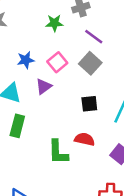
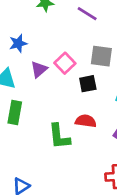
pink square: (57, 62) -> (65, 63), moved
gray square: (90, 63) -> (101, 56), moved, turned -30

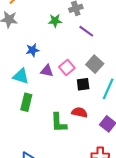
gray square: (101, 56) -> (95, 64), turned 30
purple triangle: (39, 69) -> (47, 71), turned 48

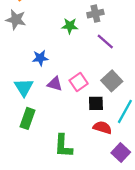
cyan triangle: (21, 76) -> (24, 87), turned 36
red semicircle: (79, 112) -> (102, 127), moved

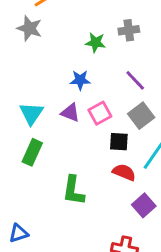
purple line: (105, 41) -> (135, 80), moved
blue star: (40, 58) -> (80, 80), moved

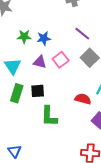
green star: (95, 42) -> (24, 37), moved
black square: (119, 142) -> (38, 91), moved
blue triangle: (19, 233) -> (15, 151), turned -40

